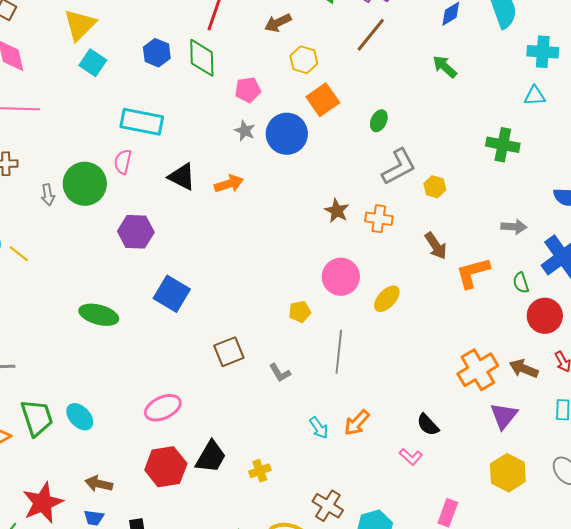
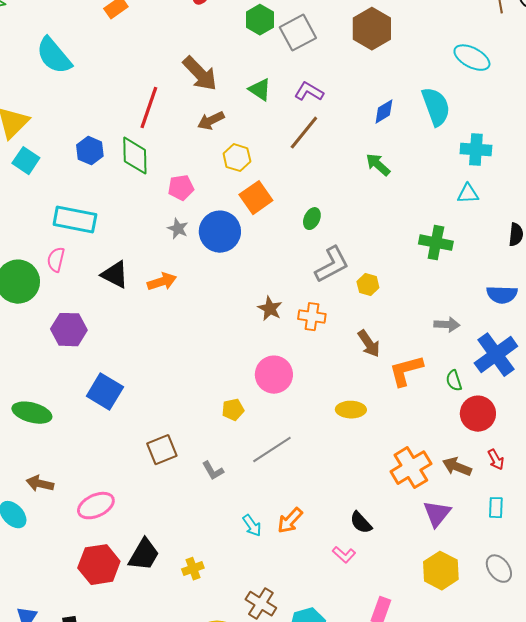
yellow ellipse: (387, 299) -> (351, 410), moved, turned 48
gray line: (339, 352) -> (272, 450), turned 51
brown arrow: (99, 484) -> (40, 484), moved

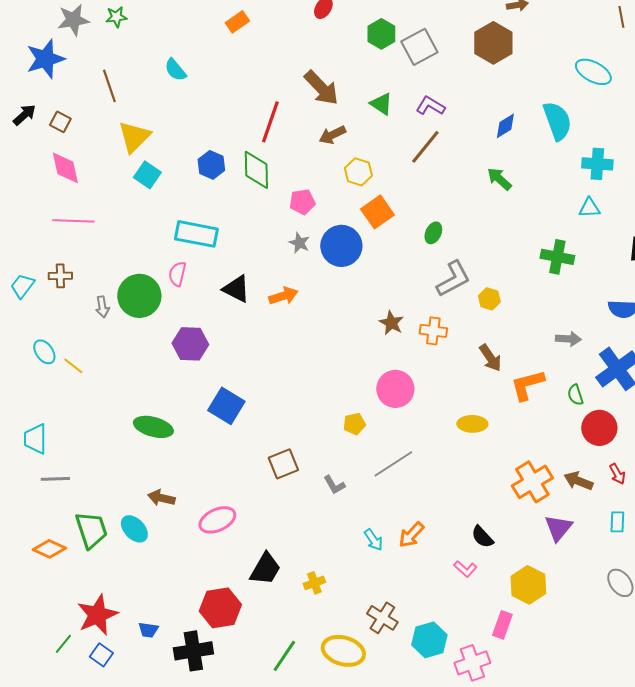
cyan semicircle: (54, 56) -> (175, 70), size x0.6
red hexagon: (99, 565) -> (220, 608), moved
yellow hexagon: (441, 571) -> (528, 585), moved

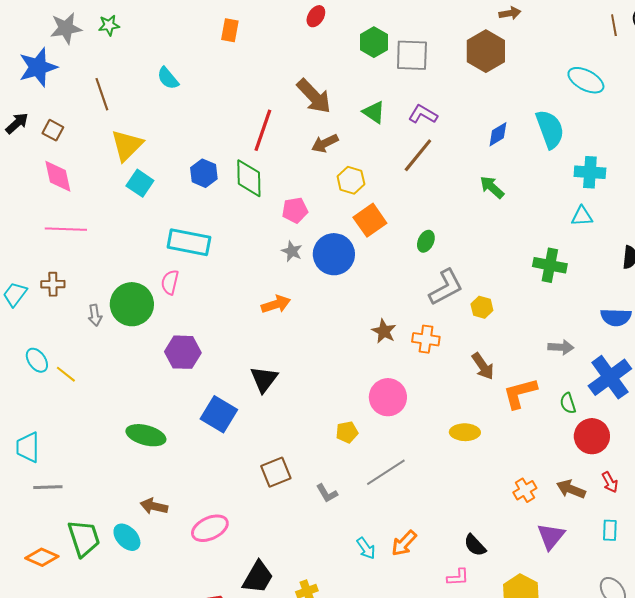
orange rectangle: (237, 22) -> (230, 30), turned -45
gray square: (419, 47) -> (412, 55), turned 30
black triangle: (236, 289) -> (264, 379), moved, turned 40
orange cross: (532, 482) -> (525, 490), size x0.6
pink L-shape: (465, 569) -> (458, 577), turned -45

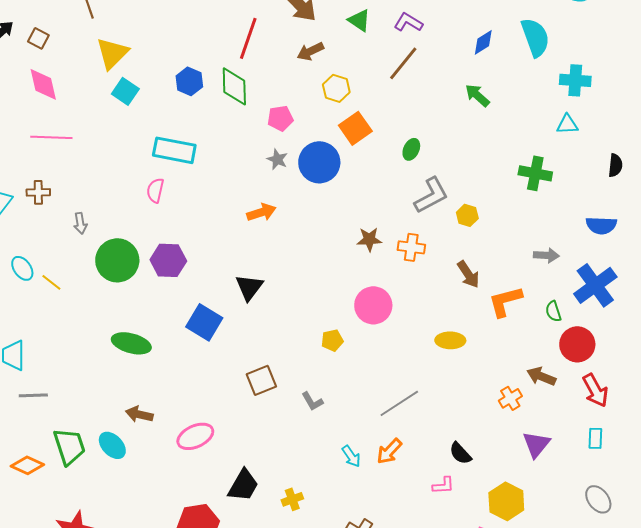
green circle: (132, 304) -> (117, 260), moved
brown star: (384, 331) -> (369, 239), turned -30
gray line: (386, 472) -> (399, 403), moved
red arrow: (610, 482) -> (595, 390), size x1.6
brown arrow: (571, 489) -> (541, 376), moved

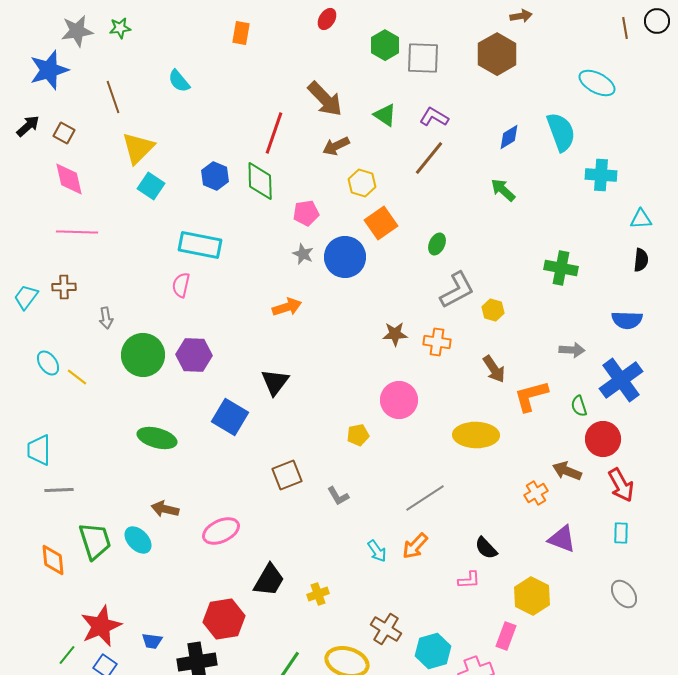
cyan triangle: (567, 124) -> (641, 219), moved
yellow ellipse: (450, 340) -> (476, 435), size x1.5
purple triangle: (536, 444) -> (562, 539), turned -48
orange diamond: (27, 465) -> (53, 560), turned 60

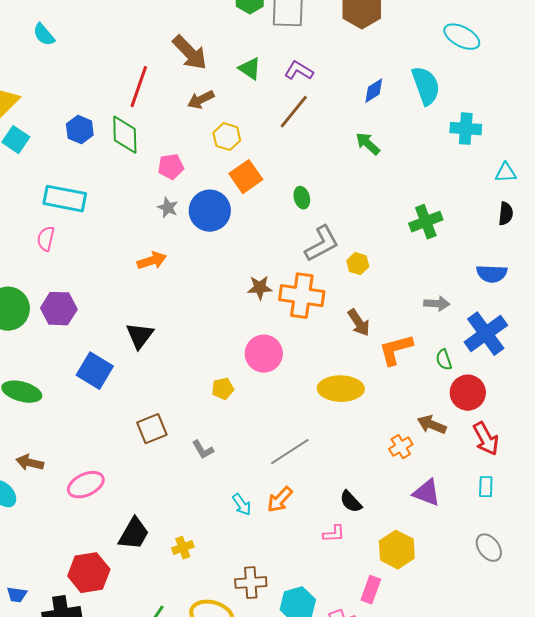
green ellipse: (437, 244) -> (302, 198), turned -40
green cross: (561, 268) -> (426, 222), turned -32
orange cross: (437, 342) -> (302, 296), size x1.6
brown cross: (386, 629) -> (251, 583), turned -36

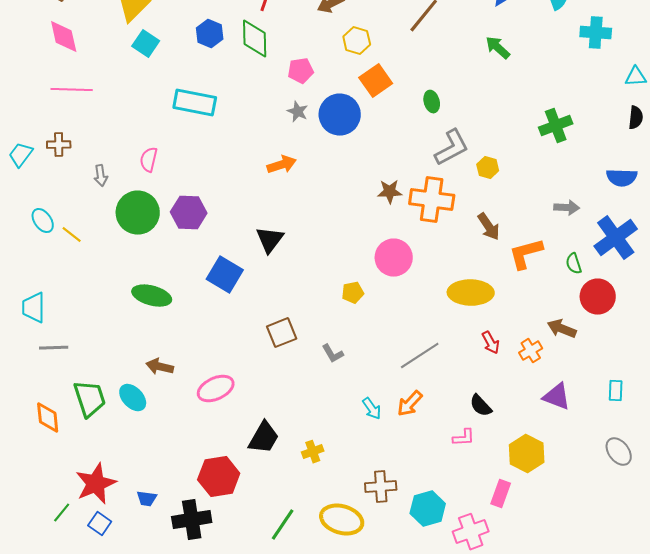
pink semicircle: (46, 239) -> (149, 160), moved
red arrow: (486, 439) -> (491, 343), moved, size x0.7

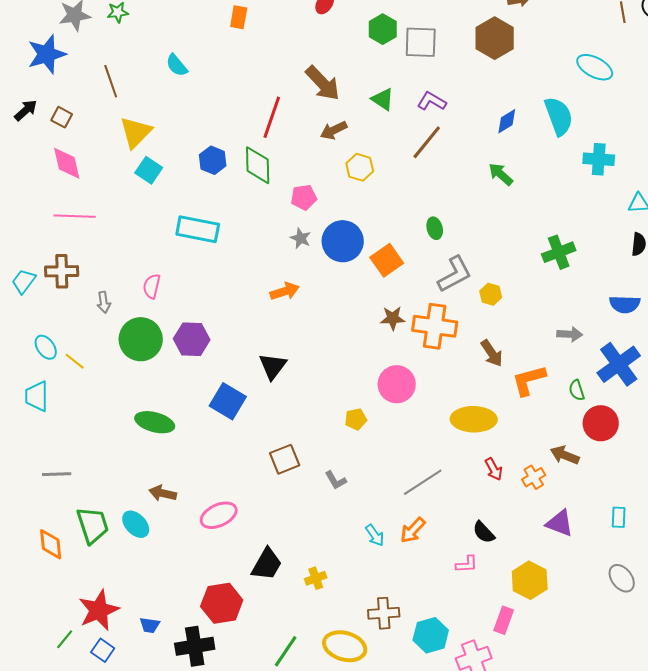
orange square: (376, 81) -> (387, 260), moved
brown cross: (59, 145) -> (62, 271), size x1.4
cyan trapezoid: (34, 308) -> (37, 396), moved

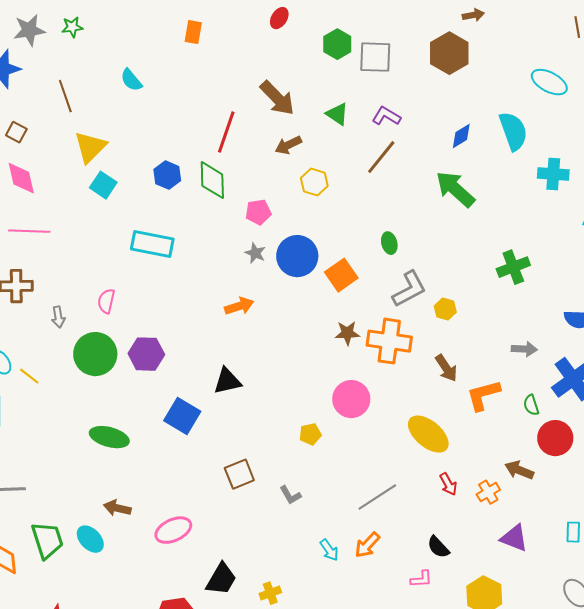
green arrow: (501, 174) -> (455, 189), size x1.6
black triangle: (273, 366) -> (227, 381), turned 40
yellow ellipse: (474, 419) -> (428, 434), turned 39

